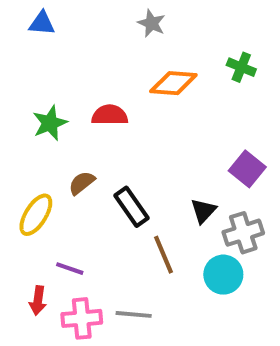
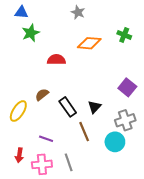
green star: (50, 123) -> (31, 33), moved
black triangle: (203, 211) -> (94, 107), moved
purple line: (70, 269) -> (46, 139), moved
gray line: (134, 314) -> (69, 162), turned 66

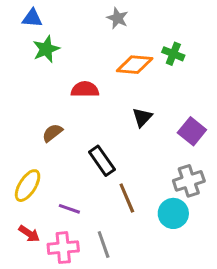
green cross: (124, 35) -> (173, 54), moved
brown semicircle: (42, 95) -> (52, 133), moved
black triangle: (94, 107) -> (142, 117), moved
yellow ellipse: (18, 111) -> (28, 186), moved
red arrow: (19, 155) -> (29, 234), turned -64

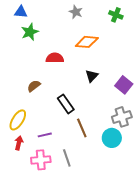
green cross: (173, 54) -> (116, 15), moved
purple line: (69, 209) -> (45, 135), turned -32
red arrow: (29, 234) -> (19, 143), moved, turned -112

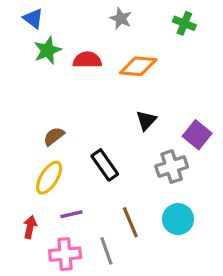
blue triangle: (21, 12) -> (33, 19), turned 32
red semicircle: (55, 58) -> (87, 60), moved
gray cross: (122, 117) -> (172, 167), moved
yellow ellipse: (18, 120) -> (49, 178), moved
brown line: (82, 128) -> (130, 222), moved

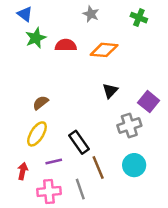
black rectangle: (105, 165) -> (79, 142), moved

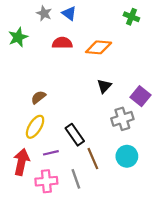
blue triangle: (25, 14) -> (69, 13), moved
gray star: (91, 14) -> (44, 13), moved
green star: (36, 38) -> (18, 37), moved
red arrow: (23, 171) -> (21, 162), size x1.6

